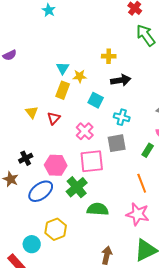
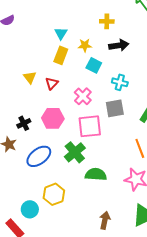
yellow star: (80, 76) -> (85, 45), moved
pink hexagon: (56, 165) -> (53, 118), moved

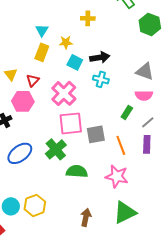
black arrow: (119, 45) -> (100, 57), moved
pink cross: (83, 96) -> (64, 93), size x1.4
gray square: (115, 108) -> (96, 134), moved
pink hexagon: (53, 118) -> (23, 101), moved
yellow hexagon: (54, 194) -> (35, 205), moved

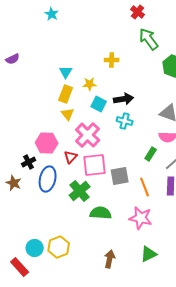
yellow triangle: (11, 74) -> (68, 114), moved
red triangle: (33, 80) -> (71, 157), moved
blue ellipse: (20, 153) -> (48, 179), moved, turned -40
green triangle: (125, 212) -> (149, 254), size x0.7

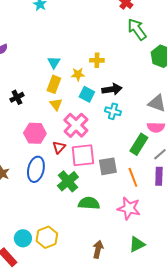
yellow cross: (112, 60) -> (97, 60), moved
green rectangle: (151, 154) -> (139, 144), size x1.5
black cross: (29, 162) -> (17, 97), moved

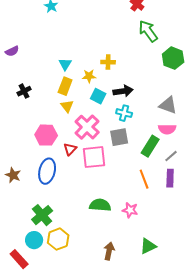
black cross: (17, 97) -> (24, 91), moved
gray square: (108, 166) -> (119, 137), moved
green cross: (68, 181) -> (42, 215), moved
pink star: (129, 208) -> (130, 210), moved, size x0.7

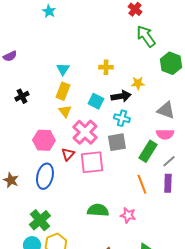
yellow star: (89, 76) -> (138, 83), moved

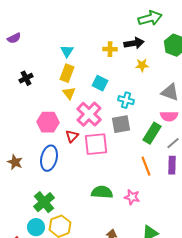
green arrow: (146, 36) -> (150, 18), turned 110
black arrow: (121, 96) -> (134, 43), moved

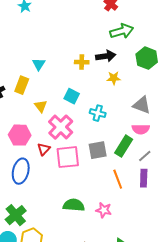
yellow rectangle: (67, 73) -> (22, 85), moved
gray square: (121, 124) -> (98, 150), moved

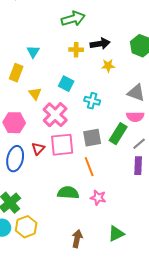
green arrow: (122, 31) -> (73, 19), moved
red triangle: (44, 149) -> (38, 149), moved
orange line: (118, 179) -> (89, 167), moved

